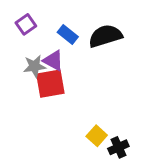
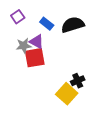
yellow square: (97, 136) -> (67, 94), size x1.5
black cross: (118, 147) -> (78, 81), moved

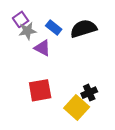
gray star: (24, 46) -> (27, 31), moved
red square: (35, 58) -> (40, 90), moved

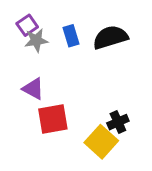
blue rectangle: (54, 27) -> (71, 36), turned 35
purple triangle: (42, 48) -> (33, 89), moved

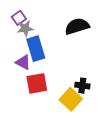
blue rectangle: (71, 36) -> (36, 49), moved, size x1.6
black cross: (118, 122) -> (82, 86), turned 32

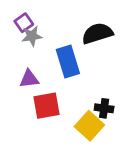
blue rectangle: (36, 49) -> (68, 61), moved
purple triangle: (23, 62) -> (29, 79), turned -35

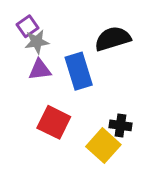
purple triangle: (29, 79) -> (40, 70), moved
red square: (47, 106) -> (54, 122), turned 36

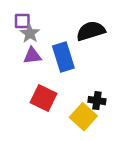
purple square: (27, 26) -> (22, 21), turned 35
gray star: (37, 42) -> (30, 33), turned -30

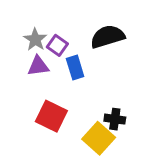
purple square: (22, 21) -> (57, 45), moved, turned 35
blue rectangle: (63, 57) -> (75, 68), size x0.7

